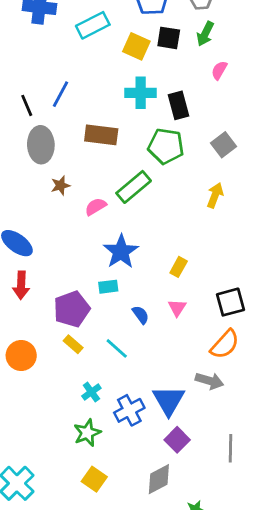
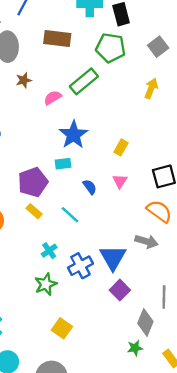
orange semicircle: (225, 344) -> (159, 211), turned -96
yellow square: (94, 479) -> (62, 328), moved
gray diamond: (159, 479) -> (145, 322), moved, turned -40

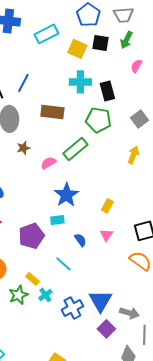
yellow rectangle: (34, 211) -> (32, 279), moved
gray arrow: (147, 241) -> (129, 313), moved
green star: (46, 284) -> (18, 295), moved

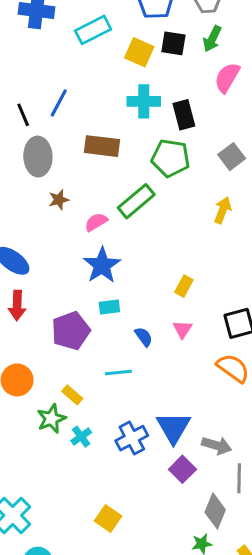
pink semicircle: (136, 66) -> (227, 78), size x1.5
blue star: (66, 195) -> (102, 265), moved
cyan line: (63, 264) -> (118, 373), turned -48
cyan cross: (45, 295) -> (81, 437), moved

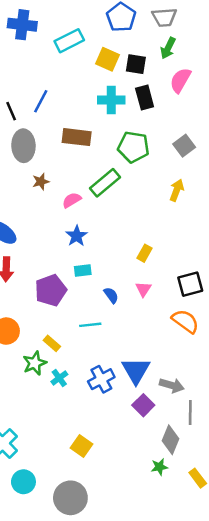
black square: (173, 43) -> (136, 64), moved
black rectangle: (184, 115) -> (145, 98), moved
blue star: (102, 265) -> (77, 236), size x0.7

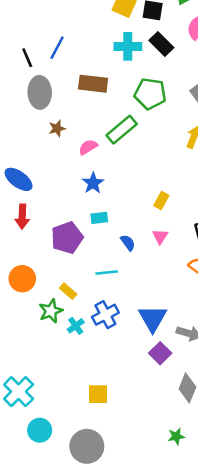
black rectangle: (145, 98) -> (161, 44), turned -30
blue cross: (101, 379) -> (105, 315), moved
yellow square: (82, 446) -> (98, 394), turned -35
green star: (159, 467) -> (176, 436), moved

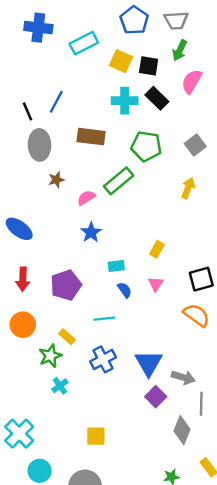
red arrow: (22, 217) -> (23, 279), moved
cyan rectangle: (99, 218) -> (116, 266), moved
cyan cross: (76, 326) -> (60, 386), moved

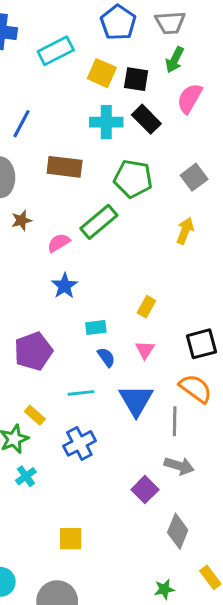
blue triangle: (149, 363) -> (136, 400), moved
gray line: (201, 404) -> (175, 421), moved

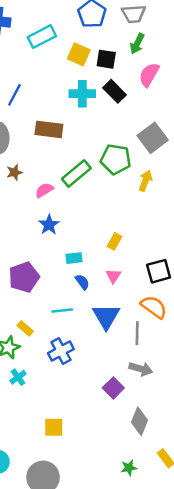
gray square: (194, 177) -> (153, 138), size x1.4
green pentagon: (133, 179) -> (116, 159), moved

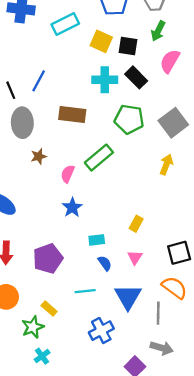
green pentagon: (116, 159) -> (129, 119), moved
pink semicircle: (44, 190) -> (68, 174), turned -36
blue cross: (61, 351) -> (101, 331), moved

